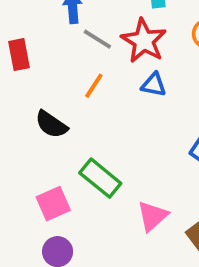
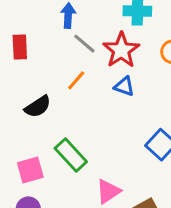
black semicircle: (51, 124) -> (38, 107), turned -76

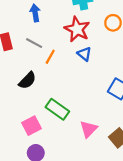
gray line: (84, 44) -> (34, 43), moved
blue triangle: (124, 86) -> (84, 54), turned 32

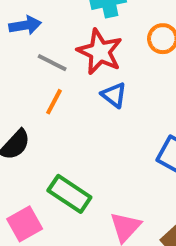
blue arrow: (35, 13) -> (25, 25), turned 91
gray line: (34, 43) -> (52, 63), moved

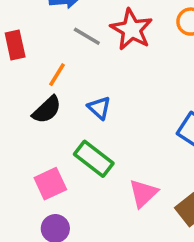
blue triangle: (114, 95) -> (99, 108), moved
orange line: (54, 102) -> (57, 75), moved

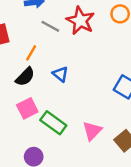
green rectangle: (94, 159) -> (53, 123), moved
pink square: (50, 184) -> (27, 108), moved

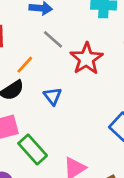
red star: (80, 21) -> (86, 59), moved

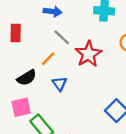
orange line: (25, 65) -> (48, 59), moved

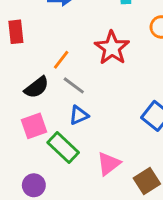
gray line: (62, 37) -> (74, 85), moved
blue triangle: (60, 84) -> (79, 115), moved, turned 49

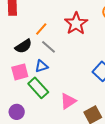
blue triangle: (79, 115) -> (41, 66), moved

